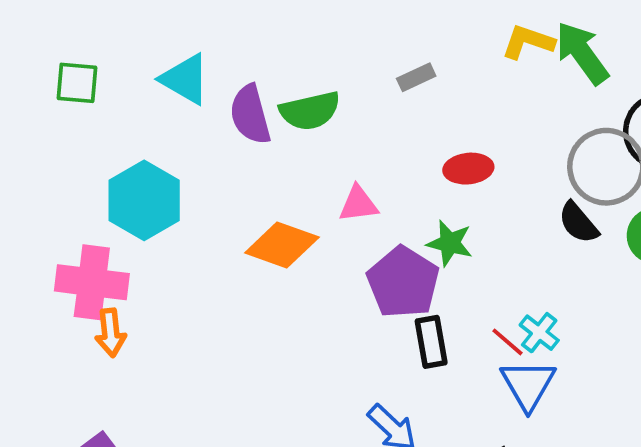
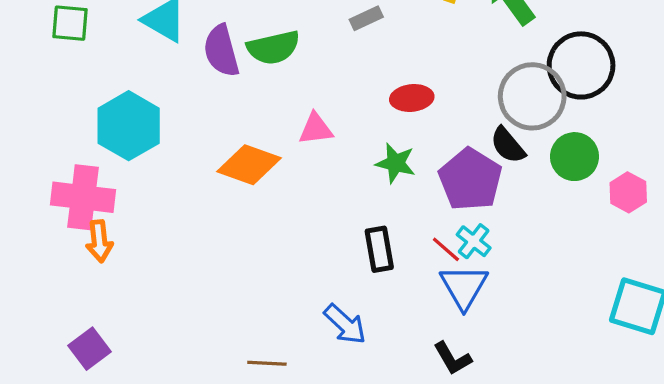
purple pentagon: (403, 282) -> (470, 179), moved

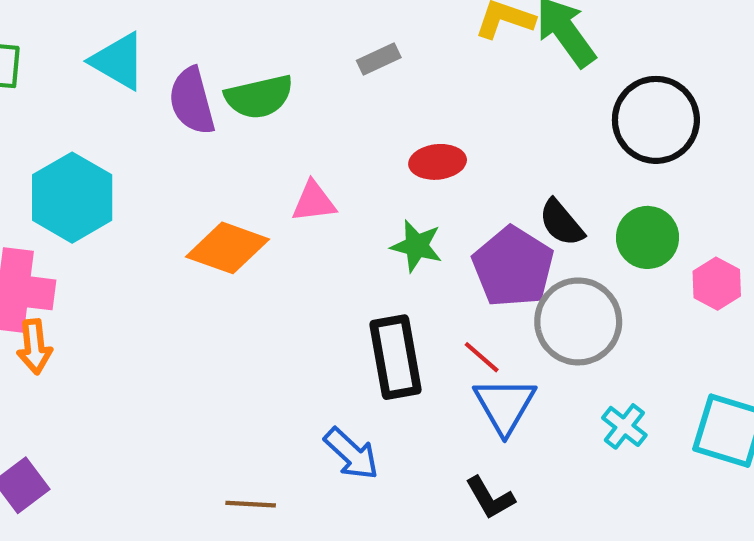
gray circle: (532, 96) -> (578, 321), moved
cyan cross: (474, 241) -> (624, 426), moved
black rectangle: (379, 249) -> (396, 357), size x1.4

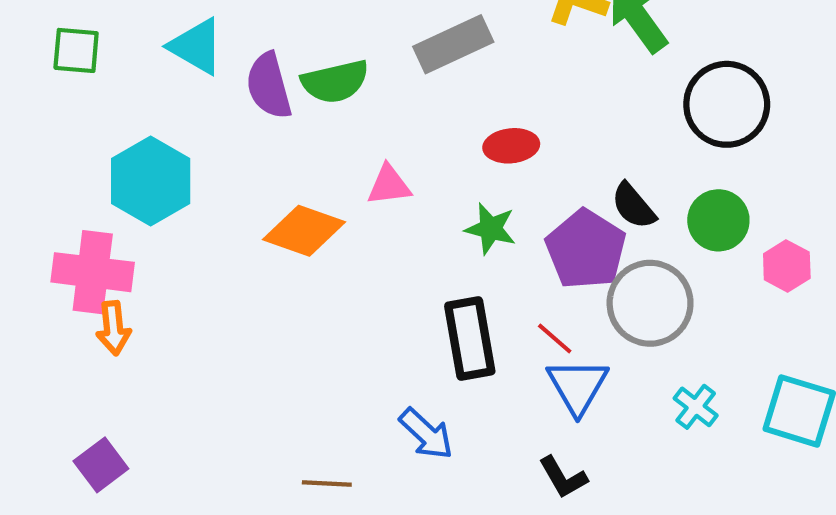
gray rectangle: (379, 59) -> (453, 44), size x1.8

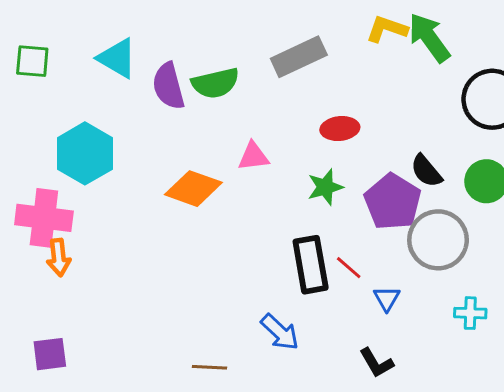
green star: (490, 229) -> (325, 187), turned -30
red line: (555, 338) -> (349, 268), moved
blue triangle: (578, 386) -> (387, 298), size x0.6
cyan cross: (696, 407) -> (470, 313), turned -36
purple square: (101, 465) -> (50, 354), turned 30

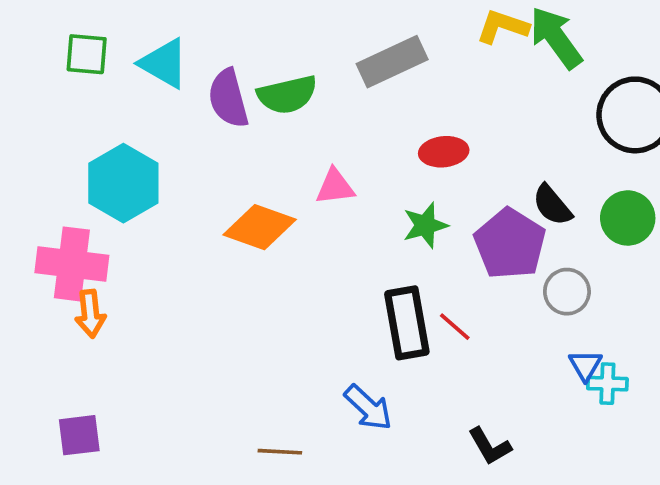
green square: (32, 61) -> (87, 54), moved
gray circle: (438, 240) -> (567, 292), size x0.6
blue triangle: (387, 298) -> (585, 365), moved

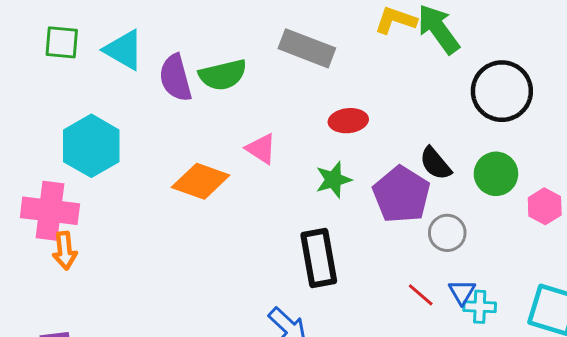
gray rectangle: (392, 62) -> (307, 48), turned 46
pink triangle: (335, 187) -> (261, 149), turned 40
red line: (455, 327) -> (421, 295), moved

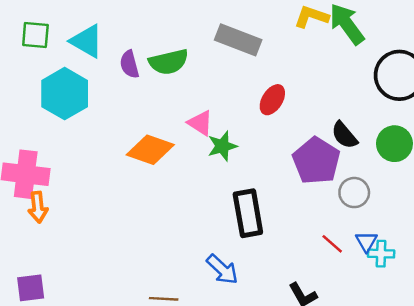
purple semicircle: (175, 78) -> (129, 64), size x0.7
red ellipse: (348, 121) -> (272, 100), turned -52
cyan hexagon: (91, 146) -> (65, 94), moved
green star: (334, 180) -> (222, 146), moved

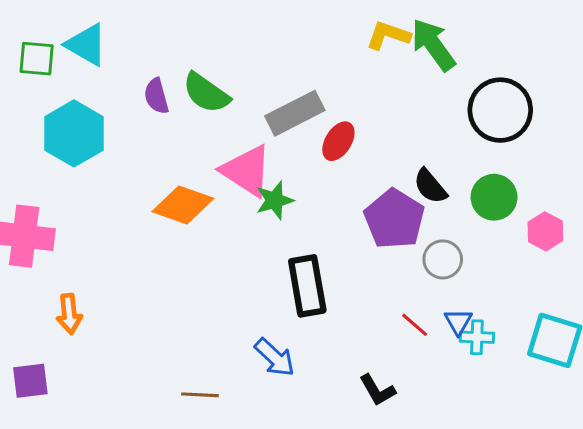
gray rectangle: (238, 40) -> (295, 113), moved, turned -48
cyan triangle: (87, 41) -> (86, 45), moved
green semicircle: (169, 62) -> (206, 93), turned 48
pink triangle: (200, 123) -> (247, 171), size x1.6
orange arrow: (38, 207) -> (69, 314), moved

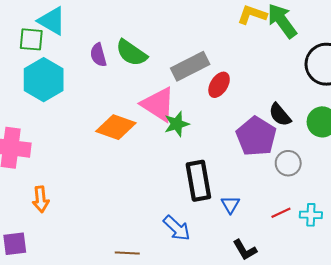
green square: (37, 59) -> (31, 39), moved
blue triangle: (458, 322) -> (230, 204), moved
red line: (415, 325) -> (281, 213), moved, turned -66

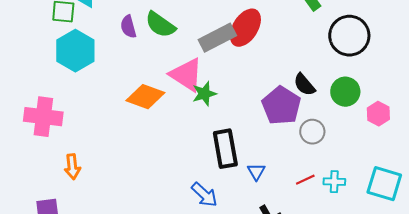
red ellipse: (219, 85) -> (245, 28), moved, size x1.5

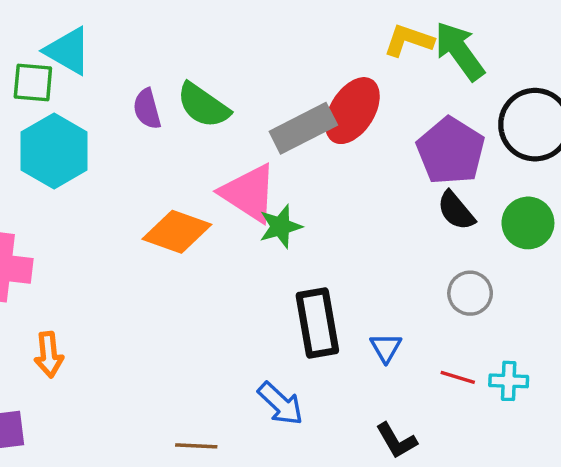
purple pentagon: (281, 106) -> (451, 151), moved
blue triangle: (256, 172) -> (386, 348), moved
red line: (305, 180) -> (458, 377), turned 42

